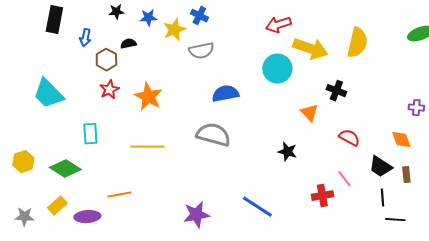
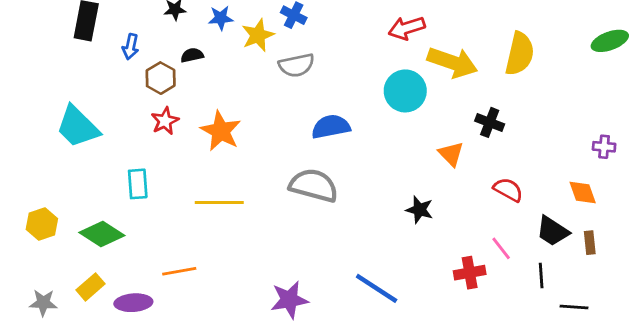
black line: (382, 198) -> (541, 275), moved

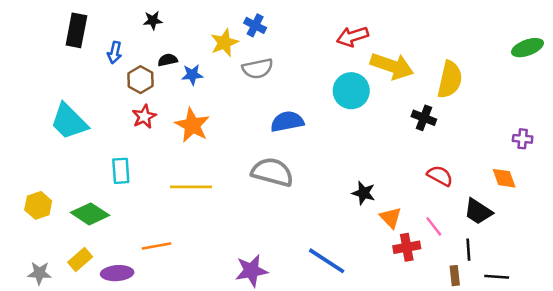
blue star: (221, 18) -> (192, 75), moved
yellow semicircle: (520, 54) -> (450, 80), moved
orange triangle: (451, 154) -> (391, 218), moved
brown rectangle: (590, 243) -> (455, 276), moved

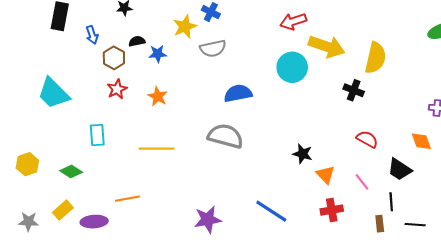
blue arrow: (115, 53) -> (92, 35), turned -30
orange star: (192, 125) -> (158, 96), size x0.7
green diamond: (90, 214) -> (71, 172), size x0.7
red cross: (407, 247) -> (332, 210), moved

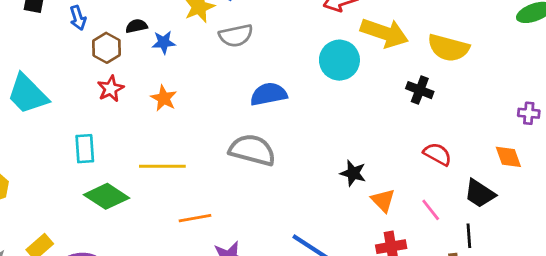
yellow semicircle: (376, 58) -> (448, 48), turned 92
green diamond: (71, 172) -> (107, 196), moved, size x1.5
orange line: (127, 199) -> (195, 218), moved

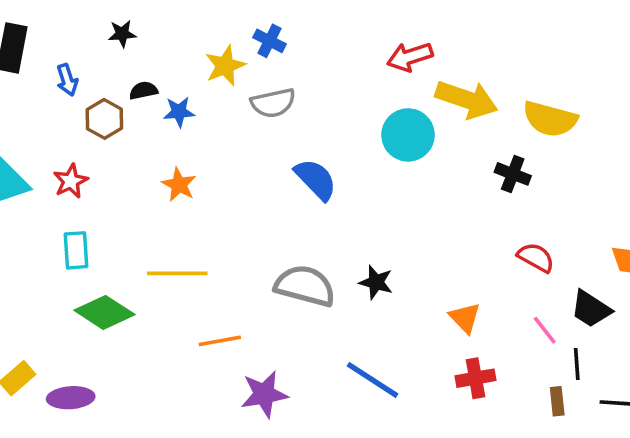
red star: (111, 89) -> (71, 181), moved
blue semicircle: (269, 94) -> (316, 179), turned 57
gray semicircle: (252, 150) -> (305, 286), moved
black star: (353, 173) -> (376, 282), moved
pink line: (431, 210) -> (545, 330), moved

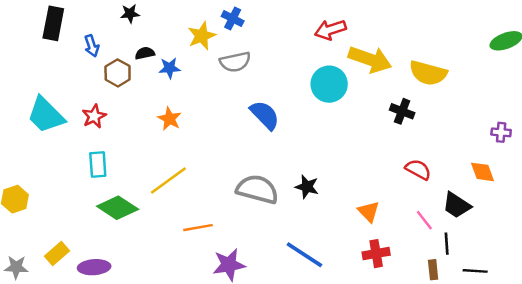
yellow line: (177, 273) -> (168, 181), turned -36

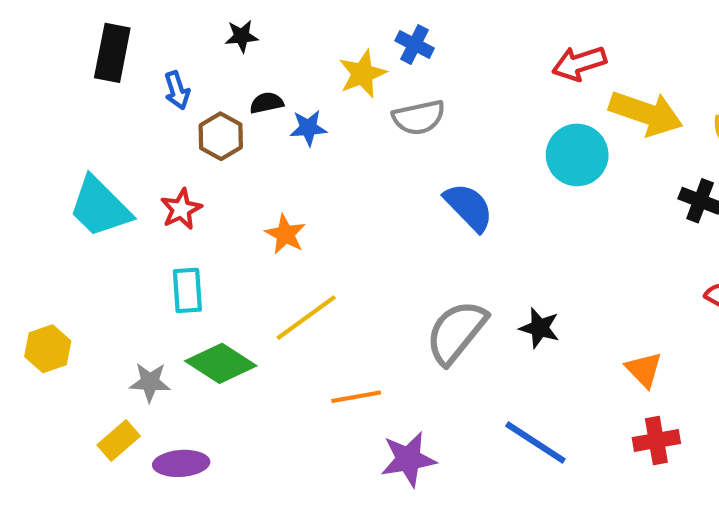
orange star: (170, 119) -> (285, 234), moved
gray semicircle: (257, 189) -> (456, 332), turned -66
gray star: (16, 267) -> (150, 382), moved

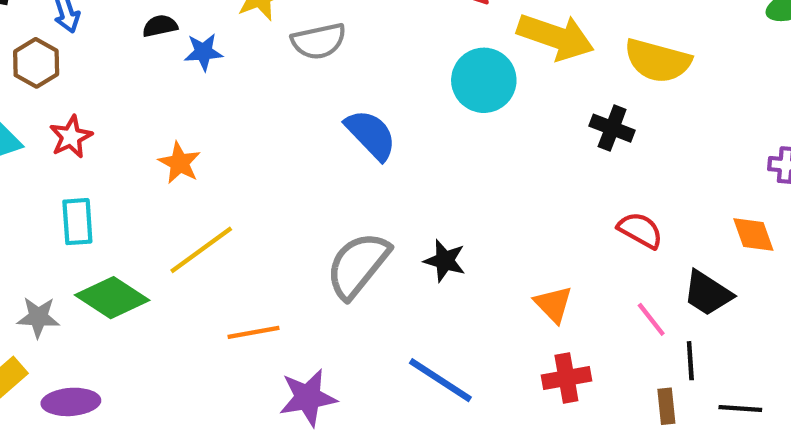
brown hexagon: (221, 136) -> (36, 63), moved

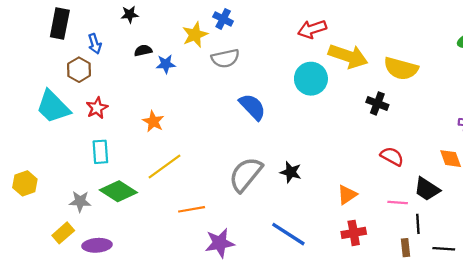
orange triangle: (553, 304) -> (347, 195), turned 40
pink line: (651, 319) -> (398, 203), turned -48

